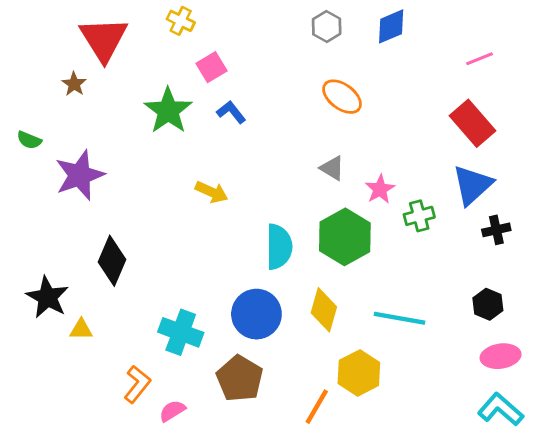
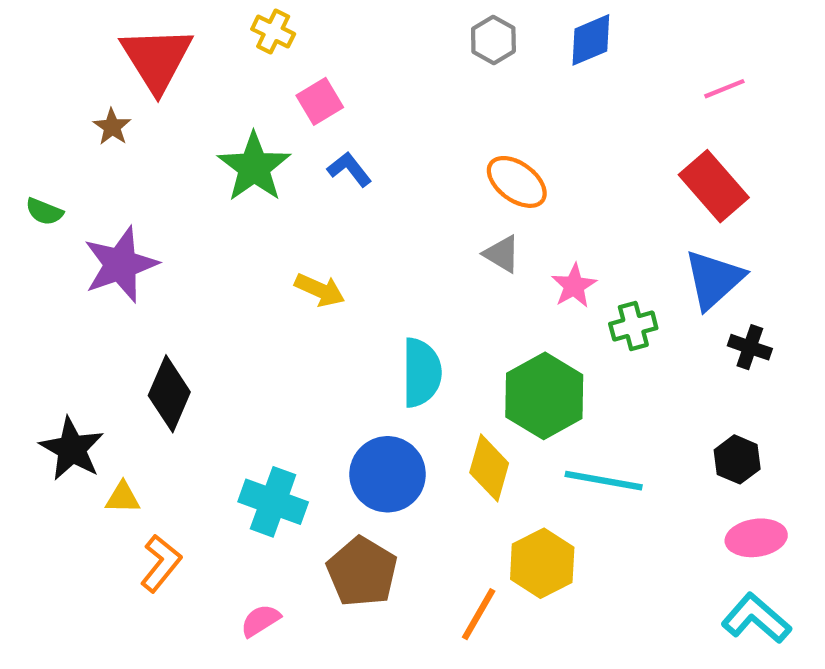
orange ellipse: (342, 97) -> (517, 182), moved
black cross: (496, 230) -> (750, 347), turned 32
green hexagon: (345, 237) -> (544, 396), moved
orange L-shape: (137, 384) -> (161, 563), moved

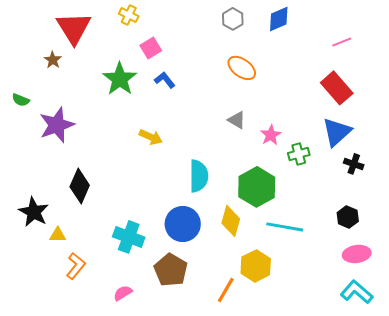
orange ellipse: (517, 182) -> (242, 68), moved

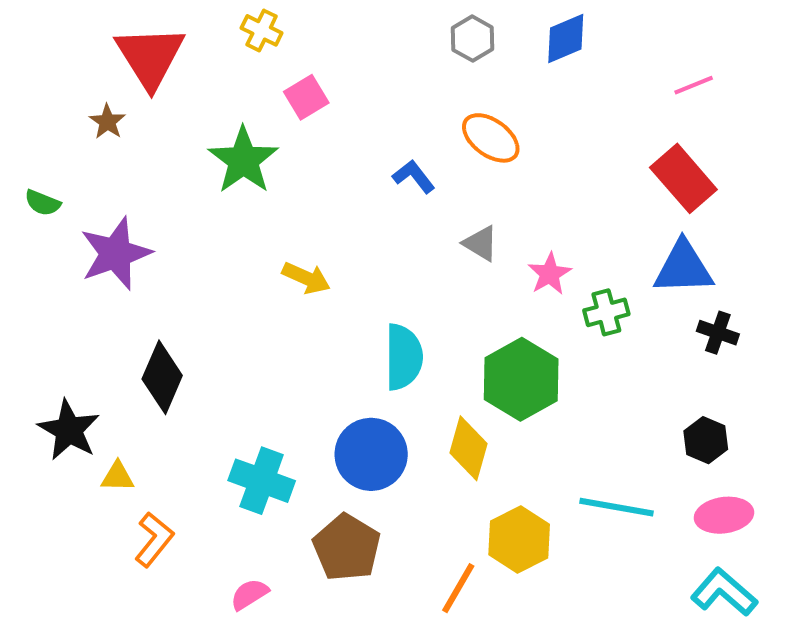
blue L-shape: (165, 80) -> (414, 176), moved
blue triangle: (337, 132) -> (683, 268), turned 40
cyan line: (285, 227) -> (616, 507), moved

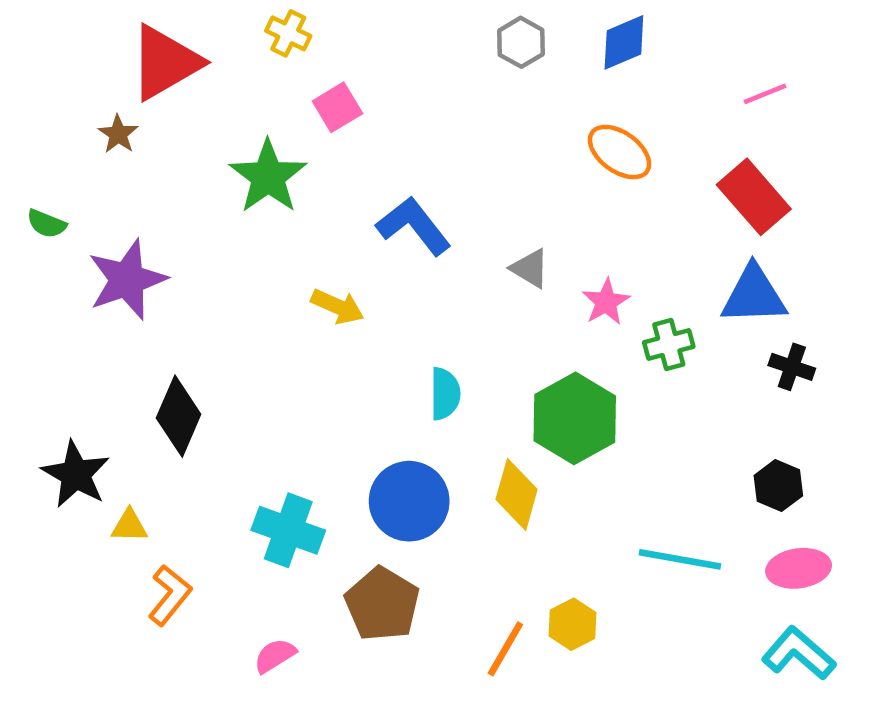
red triangle: (150, 57) -> (165, 62), turned 32
orange ellipse: (491, 138) -> (620, 152), moved
blue L-shape: (414, 176) -> (414, 226), moved, size x1.6
cyan semicircle: (404, 357) -> (445, 394), size x0.7
yellow hexagon: (519, 540) -> (573, 624), moved, size x0.7

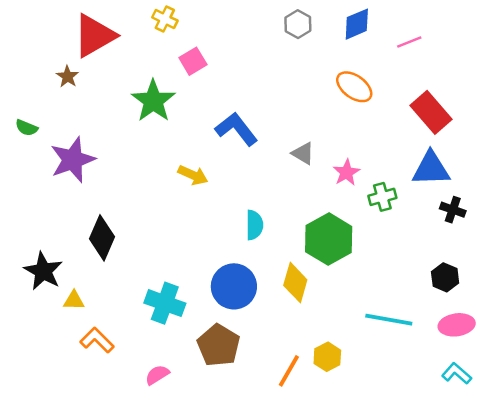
pink line: (765, 94) -> (409, 42), moved
orange L-shape: (170, 595) -> (97, 340), turned -84
cyan L-shape: (799, 653) -> (457, 373), size x0.7

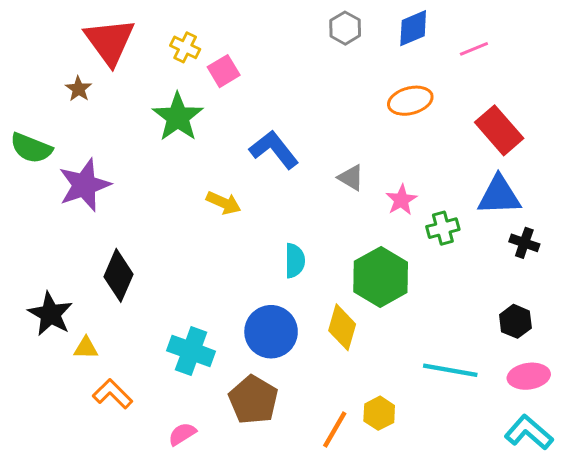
yellow cross: (165, 19) -> (185, 47), moved
red triangle: (94, 36) -> (110, 41), turned -36
orange ellipse: (354, 87) -> (410, 101), turned -51
green semicircle: (27, 128) -> (31, 148), size x1.6
cyan L-shape: (457, 373) -> (529, 432), size x1.4

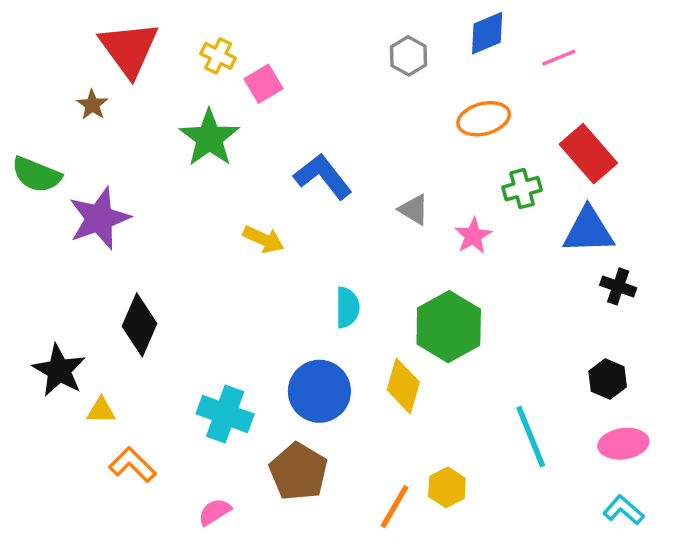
gray hexagon: (345, 28) -> (408, 56), moved
green cross: (443, 228) -> (522, 189), moved
cyan line: (450, 370) -> (531, 437), turned 58
cyan L-shape: (529, 432) -> (623, 510), size x0.7

